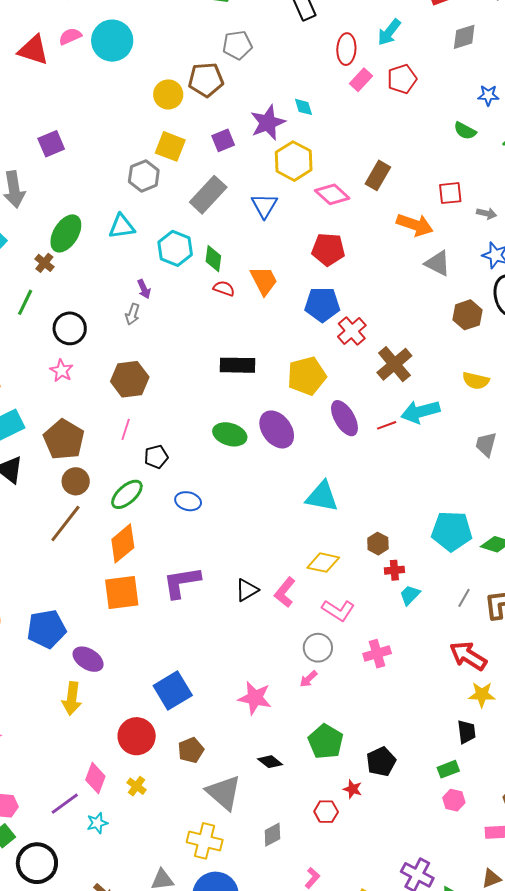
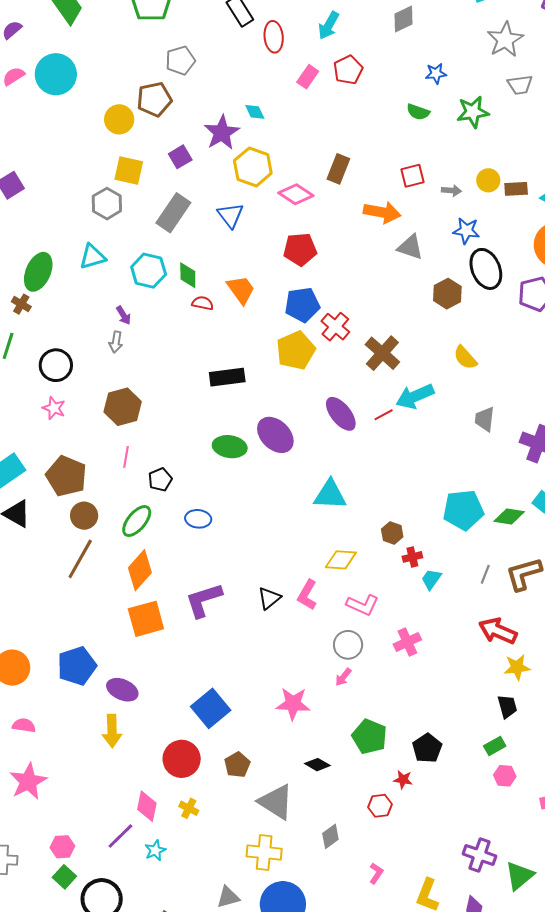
red ellipse: (346, 49) -> (274, 37), moved
yellow pentagon: (307, 376) -> (296, 350), moved
yellow semicircle: (476, 381) -> (465, 358), turned 44

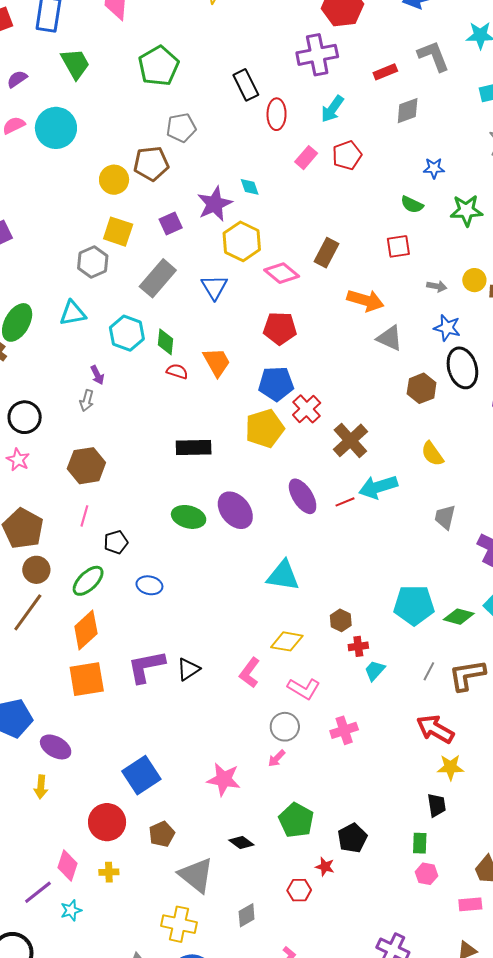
red square: (412, 176) -> (398, 246), moved
black triangle: (269, 598) -> (188, 669), moved
yellow arrow: (112, 731) -> (41, 787), size x0.7
green rectangle: (495, 746) -> (420, 843), turned -65
yellow cross: (189, 808) -> (109, 872), turned -36

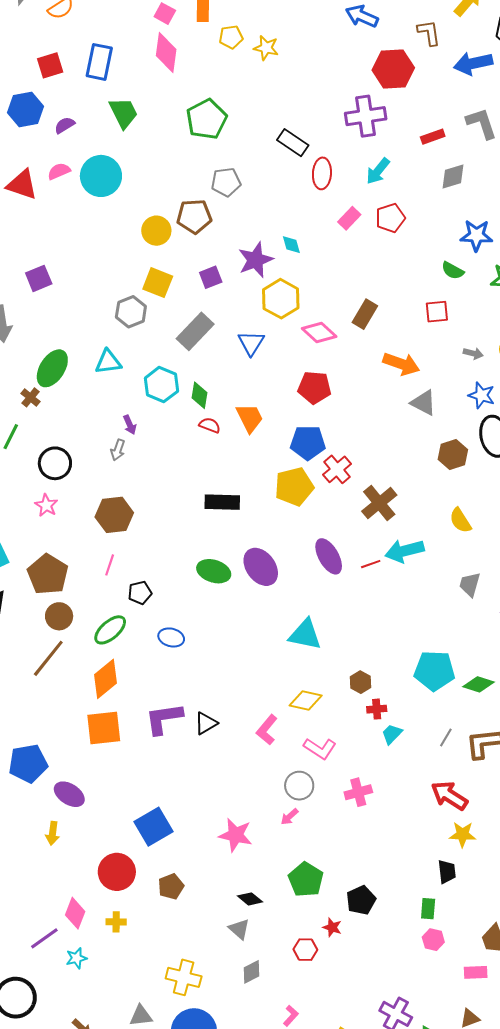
black rectangle: (246, 85) -> (293, 143), turned -32
blue star: (434, 168) -> (476, 235), size x1.5
gray triangle: (196, 875) -> (239, 929), moved, size x0.6

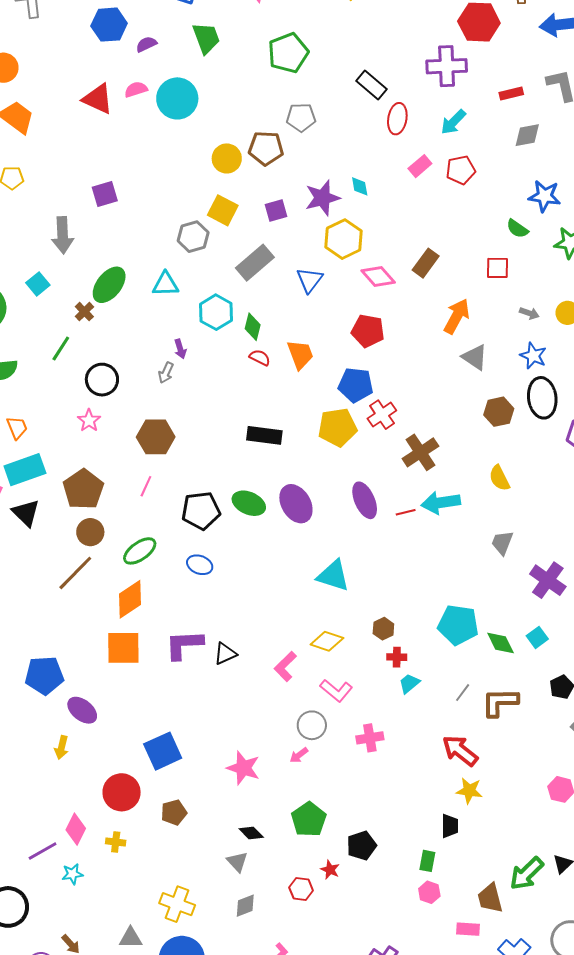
orange arrow: (401, 364) -> (457, 316), turned -87
black pentagon: (140, 593) -> (201, 511), moved, size x1.6
green diamond: (479, 684) -> (501, 643), turned 40

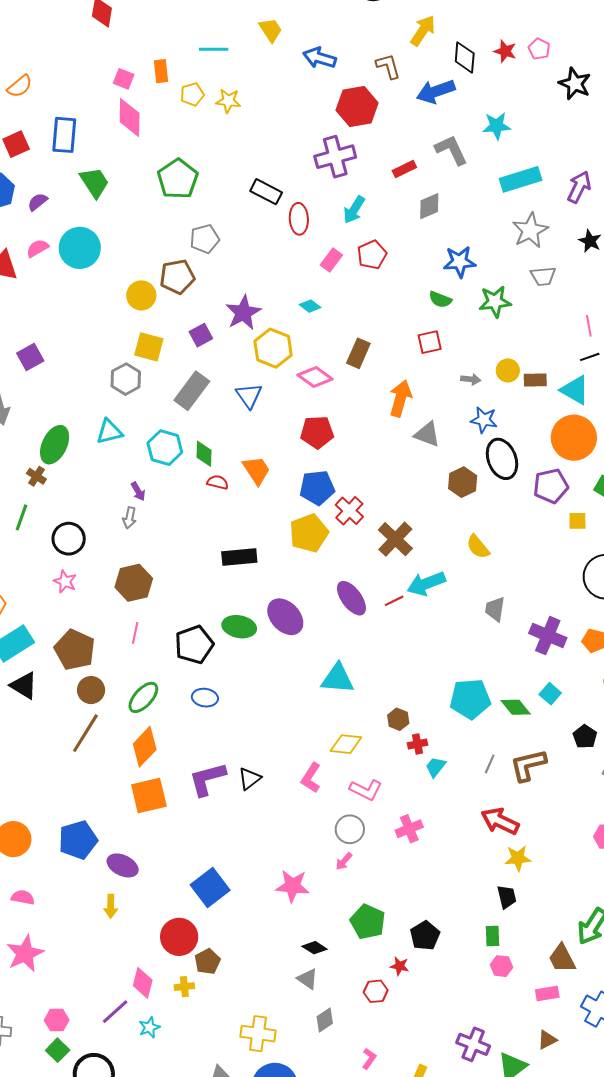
cyan diamond: (360, 186) -> (310, 306), moved, turned -30
brown pentagon: (174, 812) -> (207, 961), moved

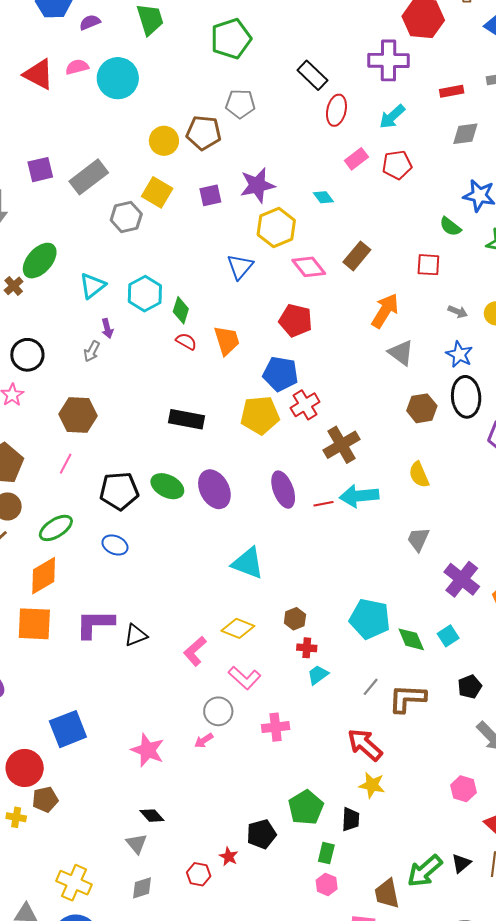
gray rectangle: (192, 391) -> (89, 177), moved
cyan triangle: (109, 432) -> (92, 286), moved, turned -40
green pentagon: (368, 922) -> (306, 807), moved

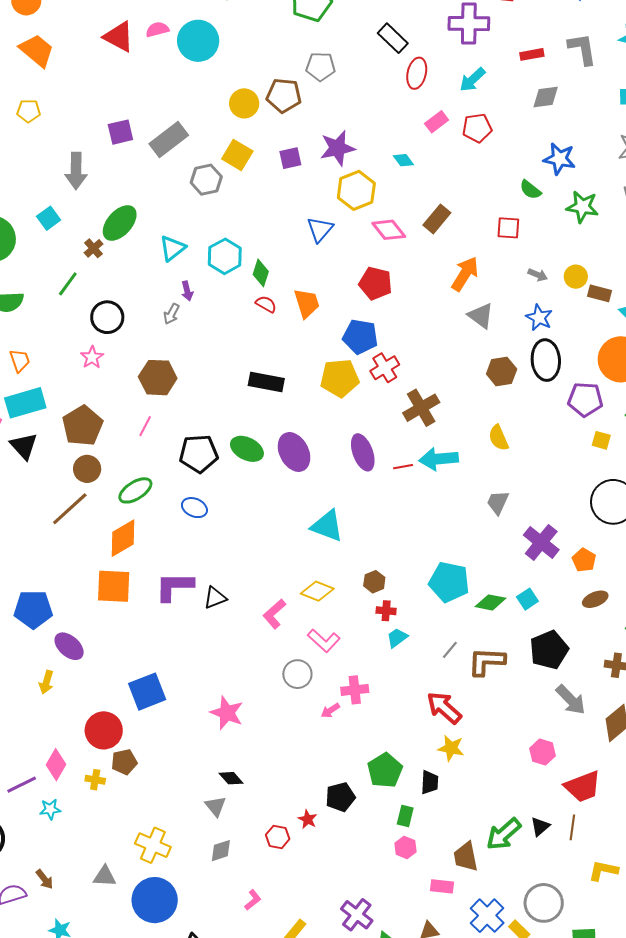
green diamond: (411, 639) -> (491, 602), turned -56
black pentagon: (470, 687) -> (549, 650), size x1.6
pink arrow: (204, 740) -> (330, 710), moved

